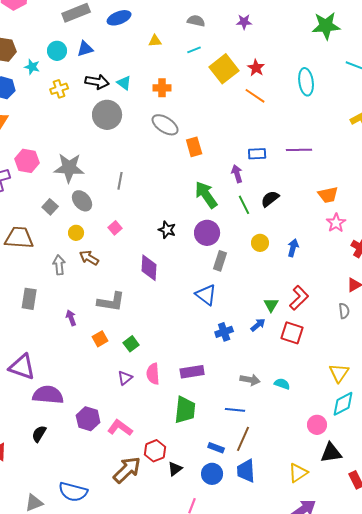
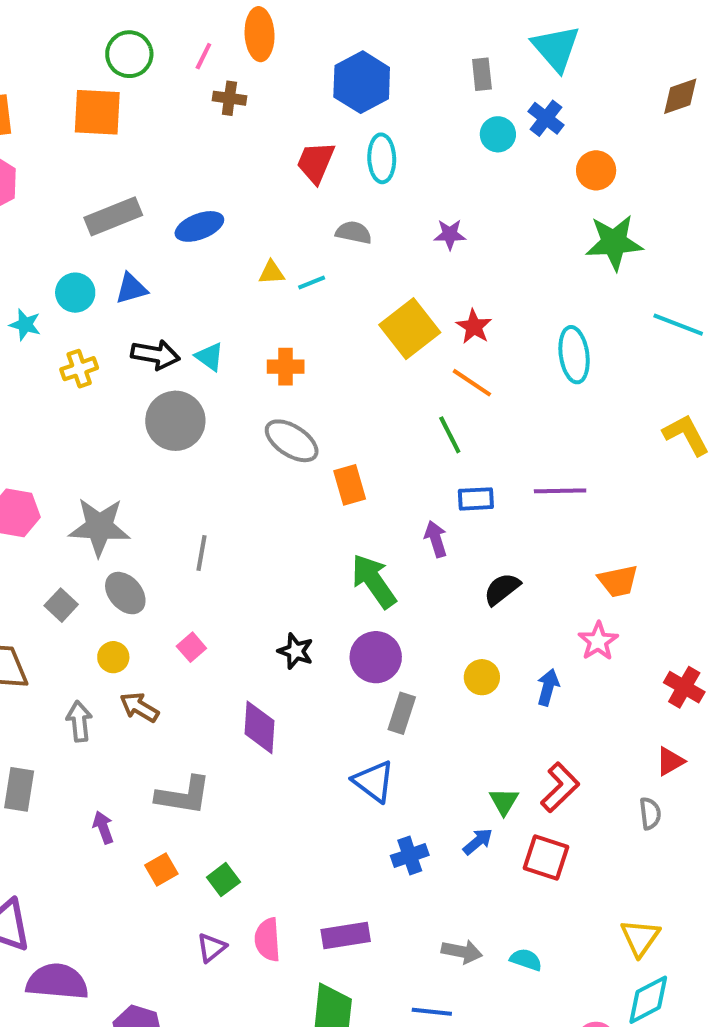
cyan line: (194, 50) -> (312, 283), moved
green line: (244, 205) -> (450, 435), moved
pink star: (336, 223) -> (598, 641), moved

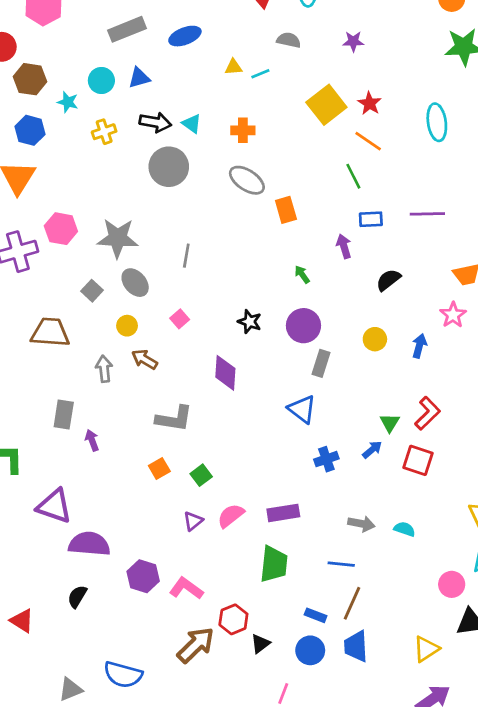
green arrow: (374, 581) -> (302, 274), size x0.5
purple arrow: (103, 827) -> (92, 440), moved
pink semicircle: (268, 940) -> (231, 516), turned 56

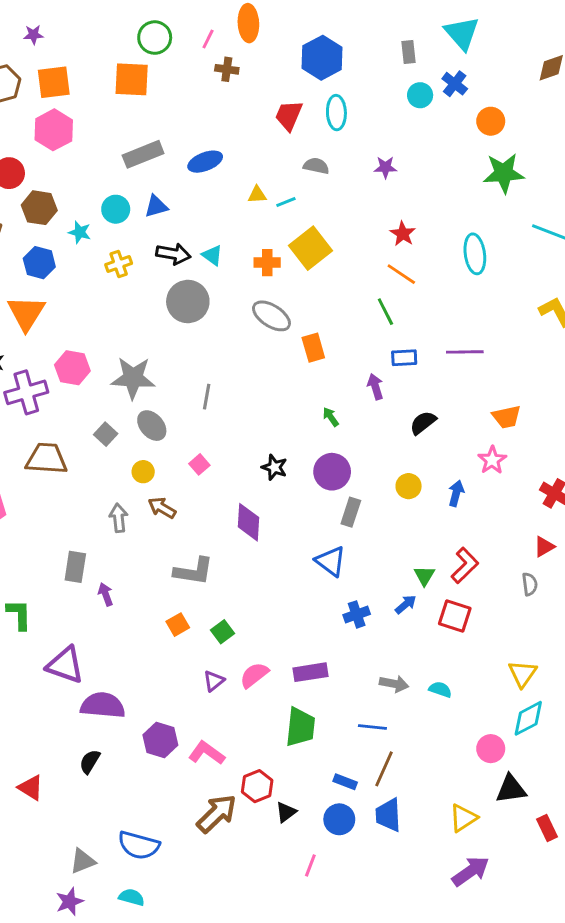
yellow square: (326, 105) -> (310, 248), moved
brown trapezoid: (50, 332) -> (46, 459), moved

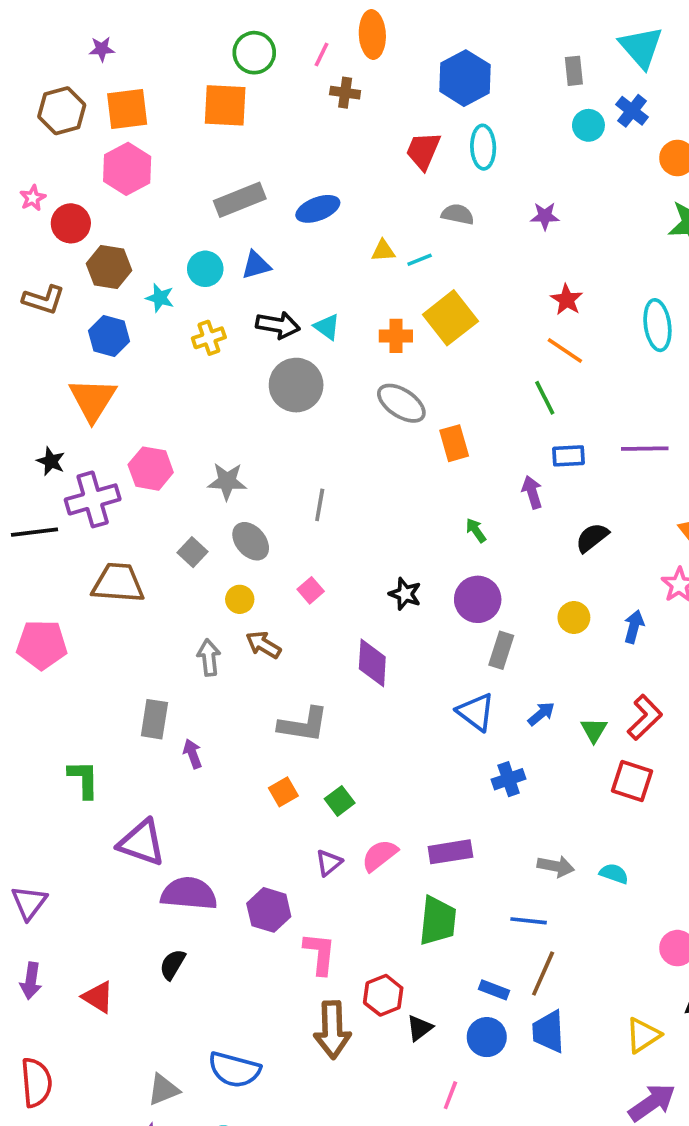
gray star: (133, 378) -> (227, 481), size x0.7
blue arrow: (406, 604) -> (541, 714), moved
purple hexagon: (160, 740) -> (269, 910), moved
pink L-shape: (207, 753) -> (320, 954), turned 60
brown arrow: (217, 814) -> (332, 1030), turned 132

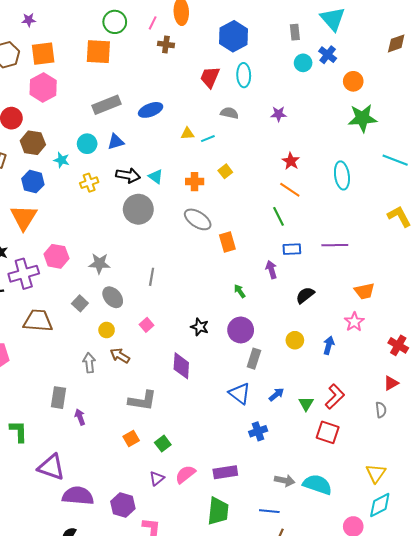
yellow square: (450, 318) -> (225, 171), size x0.5
cyan semicircle: (614, 874) -> (317, 485), size x1.8

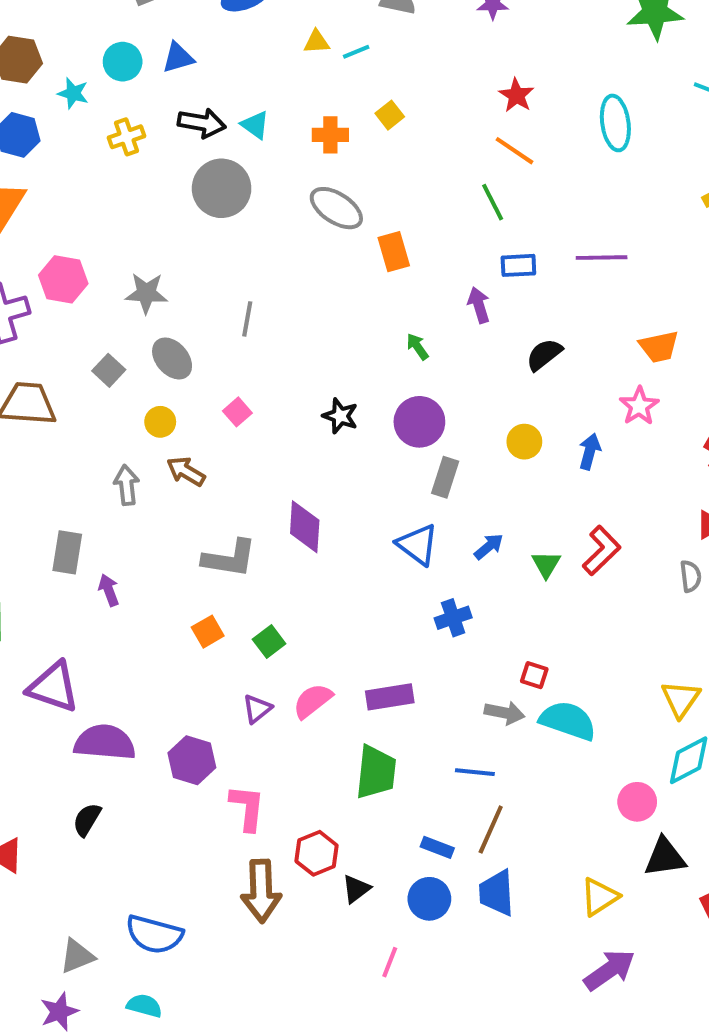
purple diamond: (181, 366) -> (305, 527), moved
red square: (328, 432) -> (534, 675), moved, size x0.6

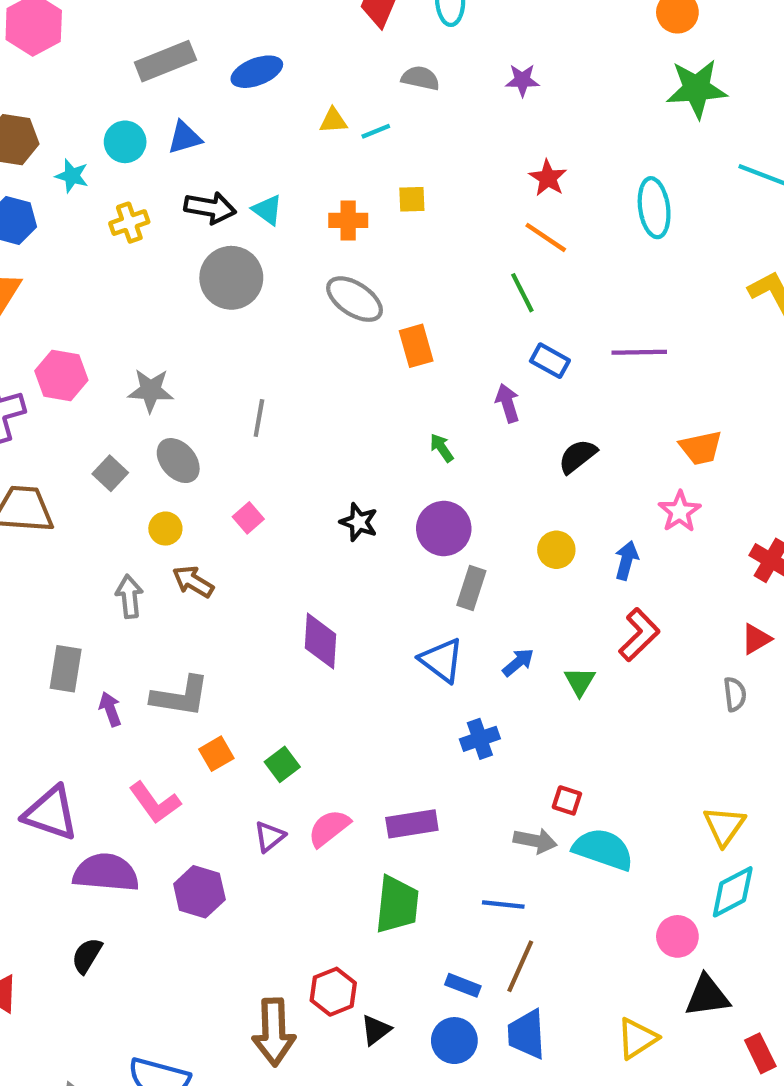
yellow square: (390, 115) -> (412, 199), turned 36
blue rectangle: (518, 265) -> (550, 361), turned 32
red L-shape: (602, 550) -> (639, 635), moved
gray L-shape: (229, 558) -> (180, 696), moved
pink L-shape: (247, 808) -> (155, 803), moved, turned 138

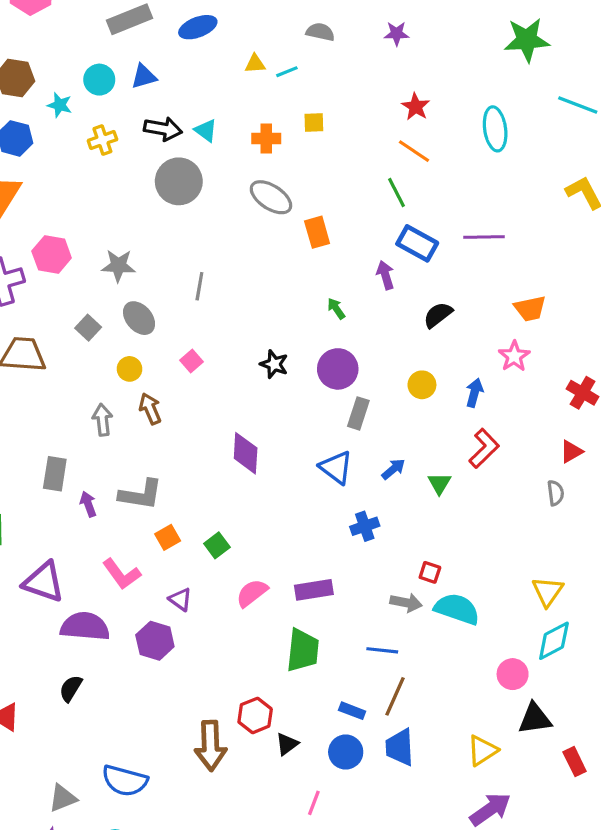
blue rectangle: (550, 361) -> (417, 243), size x1.4
brown arrow: (193, 582) -> (150, 409), turned 36
purple triangle: (270, 837) -> (180, 599), moved, turned -45

